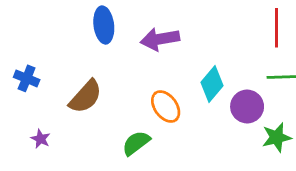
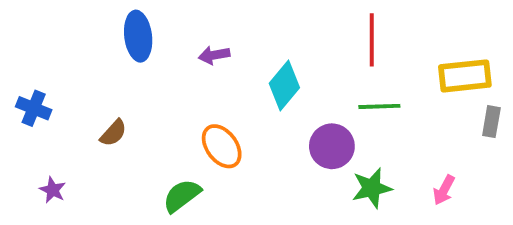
purple arrow: (160, 39) -> (214, 55), size x0.6
cyan diamond: (212, 84) -> (284, 85), moved
brown semicircle: (86, 97) -> (113, 133), size x0.6

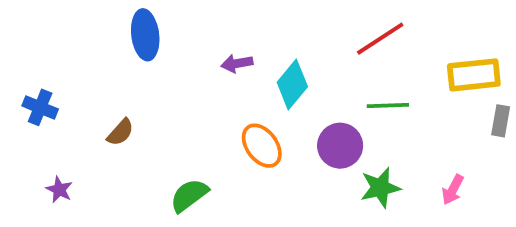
red line: (372, 40) -> (380, 39), turned 57
purple arrow: (214, 55) -> (237, 63), moved
orange ellipse: (222, 146) -> (262, 146), moved

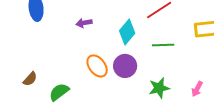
cyan diamond: (292, 84) -> (127, 32), moved
brown semicircle: (120, 132) -> (30, 79), moved
purple circle: (340, 146) -> (125, 66), moved

